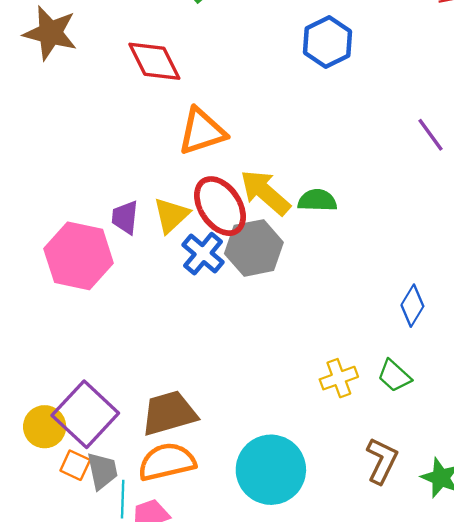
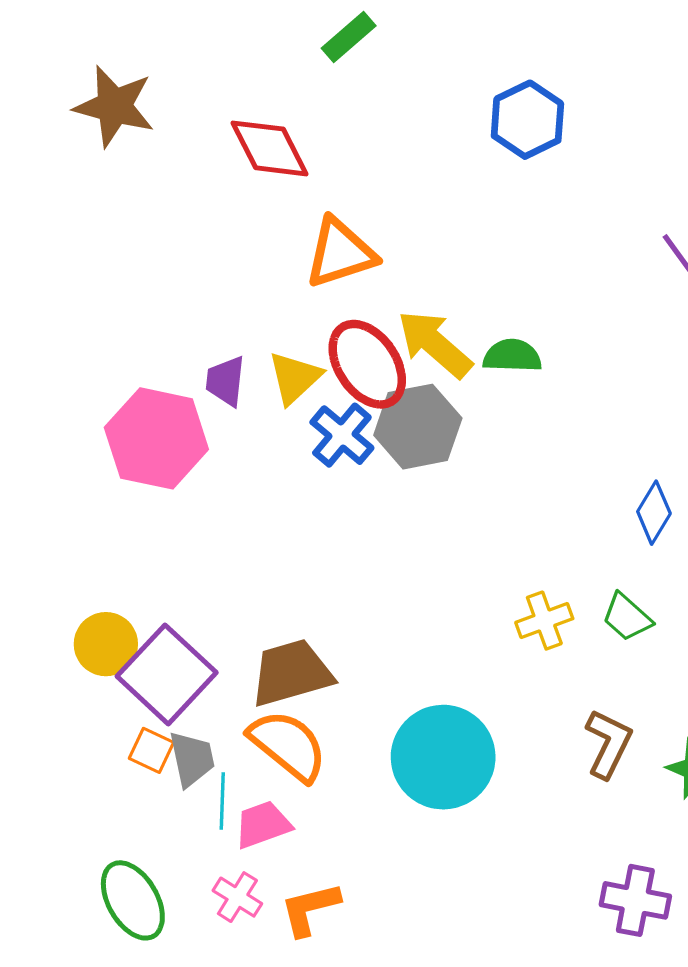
yellow circle: (45, 427) -> (106, 644), moved
orange semicircle: (167, 462) -> (288, 745), turned 52

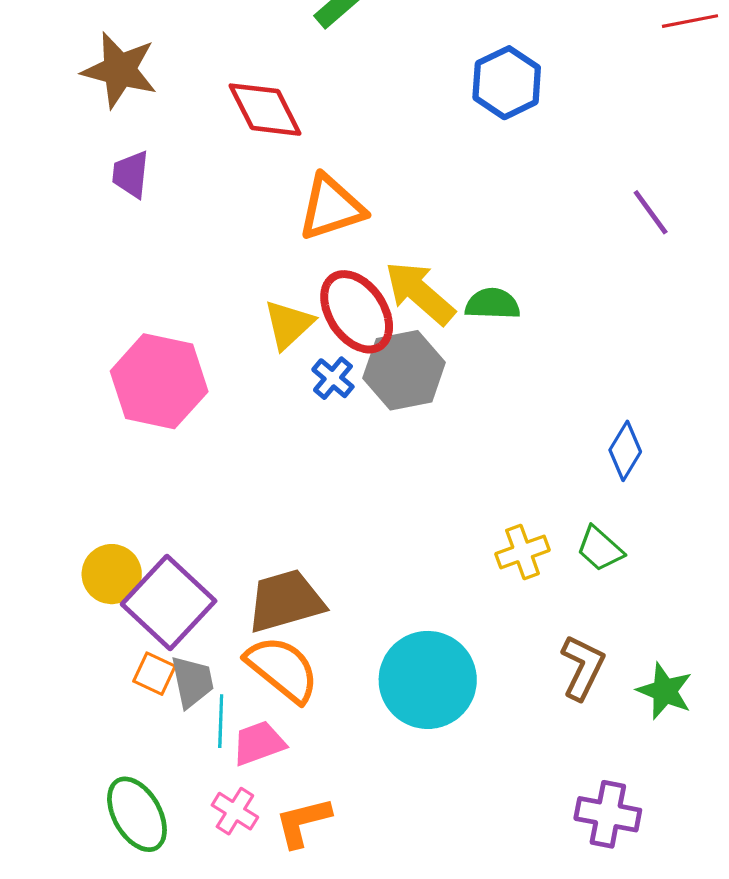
purple trapezoid: (226, 381) -> (131, 174), moved
blue cross: (342, 435) -> (333, 378), size x0.7

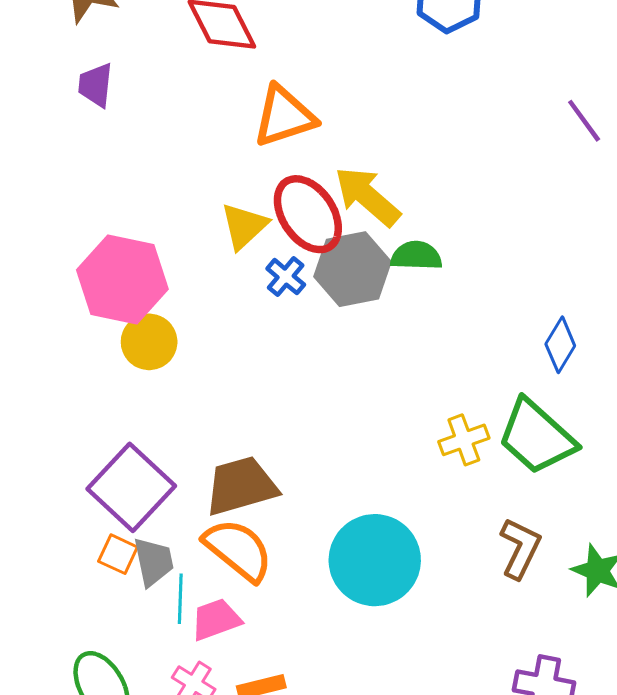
green semicircle: (493, 304) -> (416, 256), moved
green trapezoid: (600, 549) -> (537, 437), size x1.8
yellow circle: (112, 574) -> (149, 342), moved

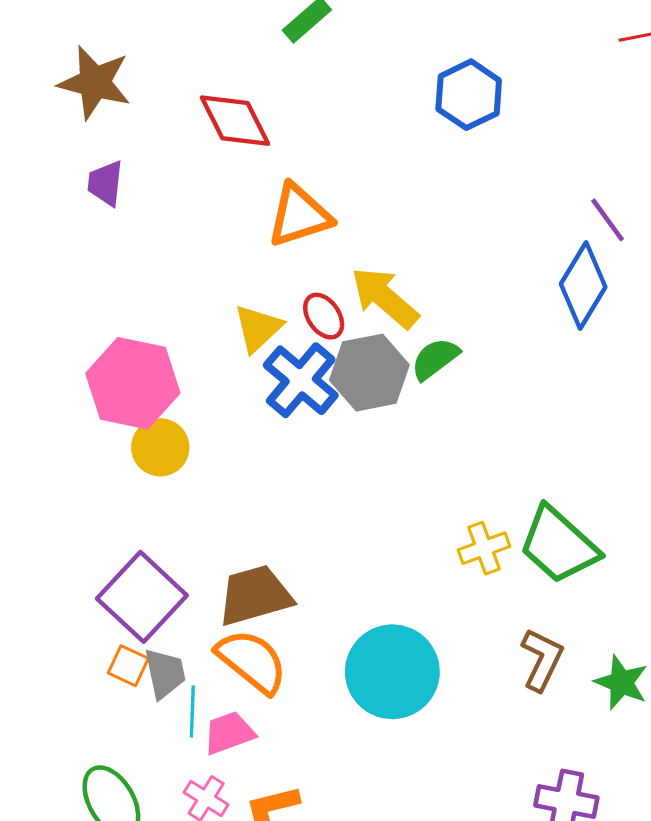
red ellipse: (308, 214) -> (324, 316), size x0.6
green semicircle: (416, 256) -> (435, 359), turned -39
blue cross: (286, 277) -> (301, 380), size x1.8
blue diamond: (560, 345) -> (583, 286), moved, size x1.5

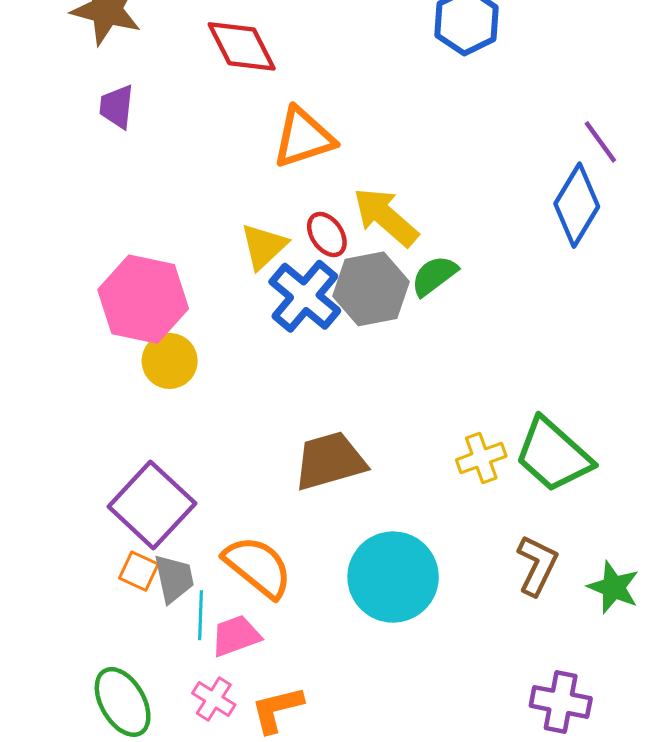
brown trapezoid: (255, 595) -> (330, 461), moved

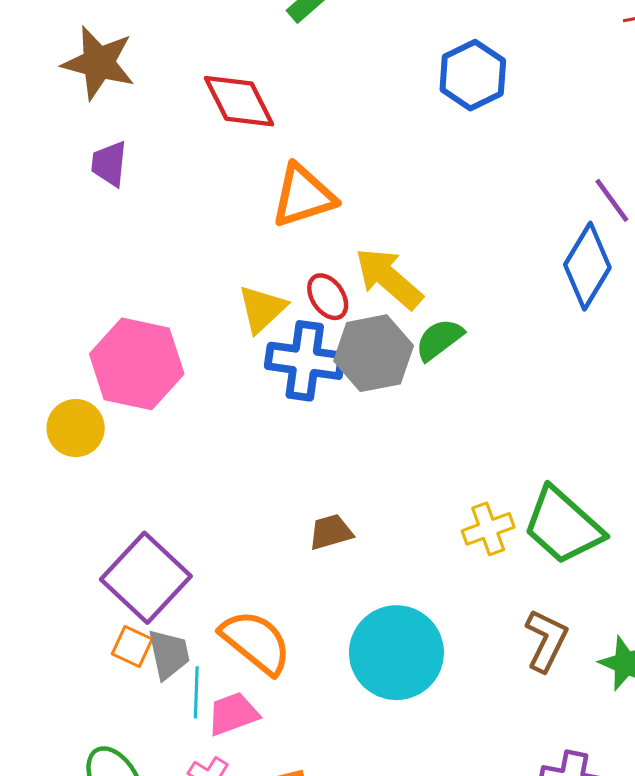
blue cross: (305, 296) -> (305, 361), turned -32
yellow circle: (170, 361) -> (76, 428), moved
brown trapezoid: (330, 461) -> (331, 532), size x0.6

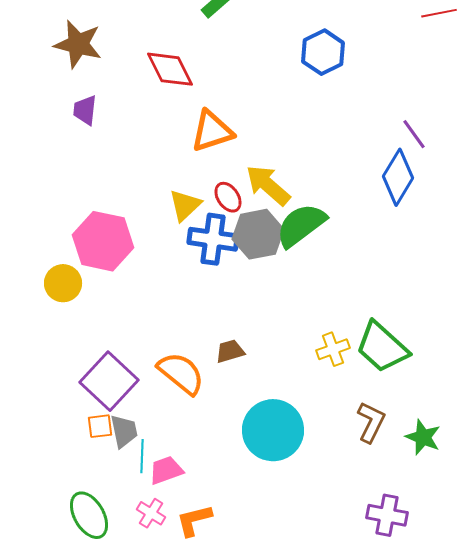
green semicircle: (439, 339) -> (301, 225), size x1.6
orange semicircle: (256, 642) -> (181, 373), moved
orange square: (132, 647) -> (100, 426), turned -32

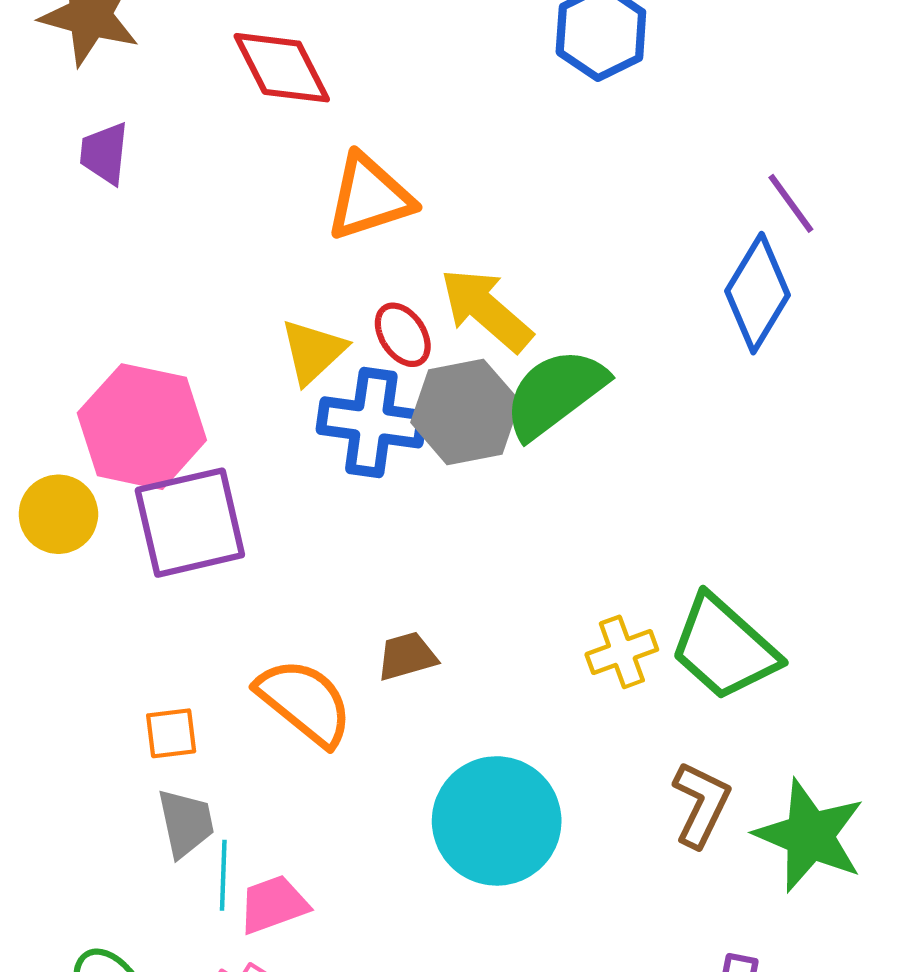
purple square: (109, 381) -> (190, 523), moved, turned 34
orange square: (100, 426) -> (171, 733), moved
green star: (423, 437) -> (810, 836), size x1.5

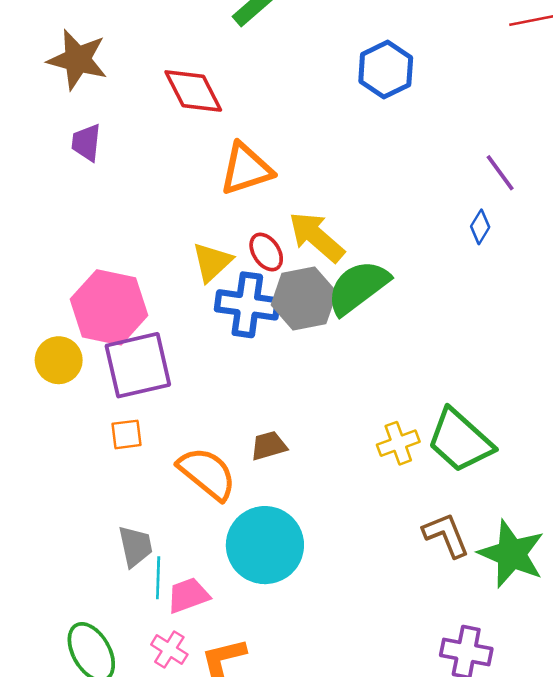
blue diamond: (757, 293) -> (480, 227), size x0.5
orange square: (171, 733) -> (127, 434), moved
brown L-shape: (701, 804) -> (446, 535), turned -48
cyan circle: (497, 821) -> (265, 545), moved

